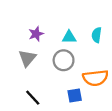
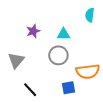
cyan semicircle: (97, 35) -> (90, 15), moved
gray triangle: (27, 58) -> (16, 60), moved

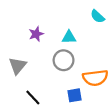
cyan semicircle: (90, 15) -> (97, 16), turned -56

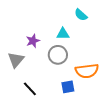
cyan semicircle: (97, 16) -> (81, 15), moved
purple star: (36, 34) -> (33, 41), moved

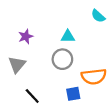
cyan semicircle: (81, 15) -> (98, 16), moved
purple star: (33, 41) -> (26, 36), moved

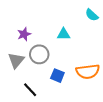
gray circle: (62, 59) -> (39, 54), moved
blue square: (73, 94) -> (57, 76), moved, turned 32

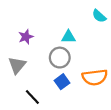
gray circle: (39, 54) -> (60, 58), moved
blue square: (57, 76) -> (62, 82), turned 32

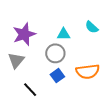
cyan semicircle: (99, 16) -> (92, 27), moved
purple star: (26, 37) -> (24, 34), size x1.6

